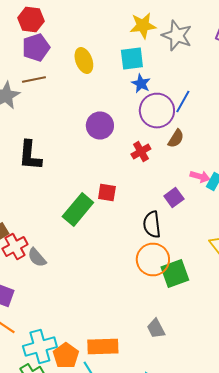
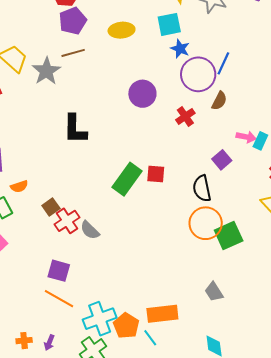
yellow ellipse: (84, 60) -> (122, 30), turned -70
red square: (107, 192) -> (156, 174), moved

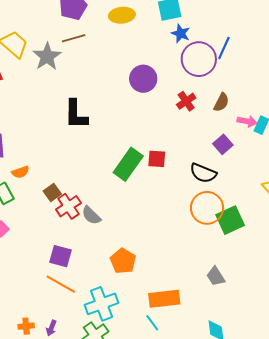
brown semicircle: (219, 101) -> (221, 102), moved
black semicircle: (202, 188) -> (203, 173), turned -56
orange pentagon: (126, 326) -> (123, 261), moved

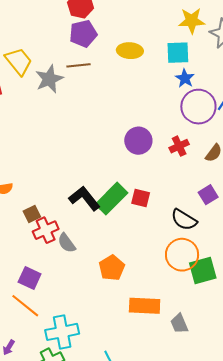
purple circle: (143, 79) -> (138, 141), moved
black L-shape: (76, 114) -> (84, 198), moved, turned 132
orange pentagon: (123, 261) -> (112, 268), moved
orange rectangle: (164, 299) -> (145, 306), moved

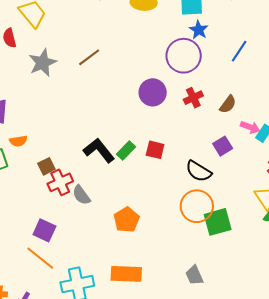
brown line: (78, 65) -> (89, 57), moved, turned -30
gray star: (49, 79) -> (43, 63), moved
purple circle: (198, 107) -> (184, 56), moved
green rectangle: (111, 199) -> (126, 150), size x0.6
orange rectangle: (145, 306) -> (126, 274), moved

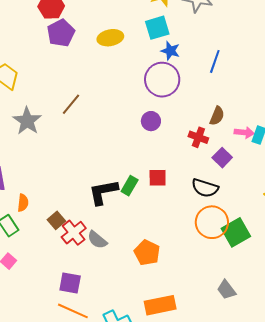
purple circle: (153, 92) -> (151, 121), moved, size x0.7
red cross: (193, 98) -> (198, 137), moved, turned -30
orange semicircle: (18, 141) -> (23, 203), turned -60
black L-shape: (99, 150) -> (103, 192), turned -48

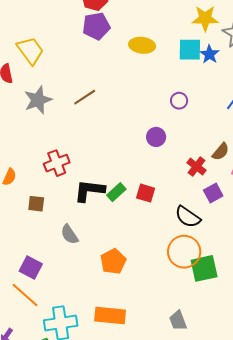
blue star: (170, 51) -> (209, 54), moved
purple circle: (162, 80) -> (179, 101), size x0.5
brown square: (56, 220) -> (36, 204), turned 30
red cross: (74, 233) -> (57, 163), moved

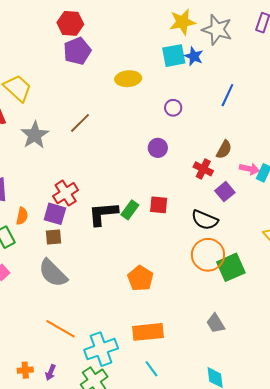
yellow ellipse: (142, 45) -> (128, 79), moved
gray semicircle: (69, 234) -> (53, 273), moved, size x1.5
purple square: (31, 268) -> (55, 214), moved

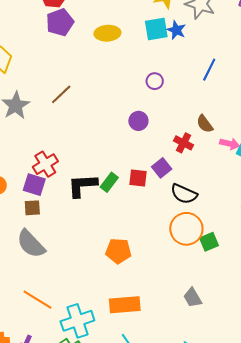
yellow ellipse: (128, 79) -> (107, 33), moved
brown semicircle: (224, 149) -> (205, 124), turned 114
purple square: (225, 192) -> (162, 168), moved
green square: (231, 267) -> (209, 242), size x0.7
orange pentagon: (140, 278) -> (118, 251), turned -30

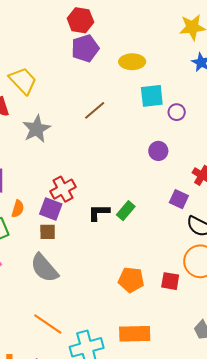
cyan square: (156, 29) -> (152, 96), moved
brown line: (61, 94) -> (95, 110), moved
purple square: (162, 168) -> (179, 199), turned -30
red square: (138, 178) -> (170, 281), moved
black L-shape: (82, 185) -> (99, 212), size x0.7

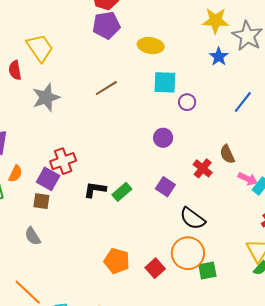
purple square: (179, 199) -> (165, 187), moved
gray semicircle: (44, 268) -> (33, 236), size x0.6
red square: (170, 281) -> (155, 268), turned 30

